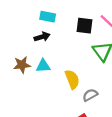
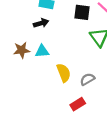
yellow semicircle: (72, 79) -> (64, 73), moved

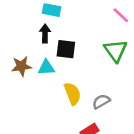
black square: (82, 12) -> (66, 49), moved
black arrow: (41, 23) -> (45, 34), turned -72

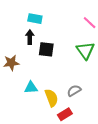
cyan triangle: (46, 67) -> (31, 88), moved
yellow semicircle: (72, 94) -> (51, 98), moved

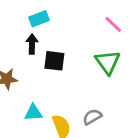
cyan rectangle: (35, 19) -> (39, 19), turned -32

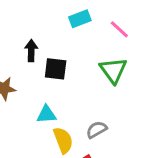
cyan rectangle: (39, 19) -> (80, 19), moved
cyan triangle: (33, 113) -> (46, 114), moved

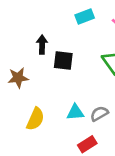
cyan triangle: (46, 114) -> (75, 112), moved
yellow semicircle: (63, 140) -> (35, 119), moved, turned 45

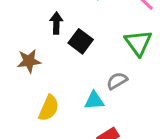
black square: (63, 60) -> (81, 41), turned 30
gray semicircle: (99, 114) -> (117, 81), moved

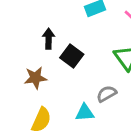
brown star: (29, 61) -> (35, 78), moved

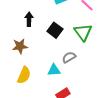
black square: (72, 56) -> (55, 30), moved

